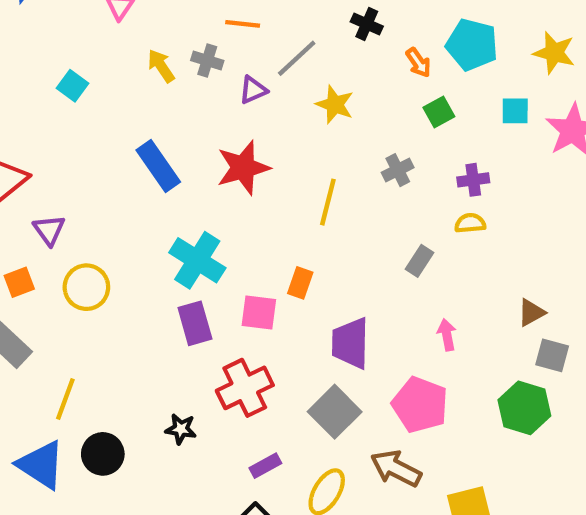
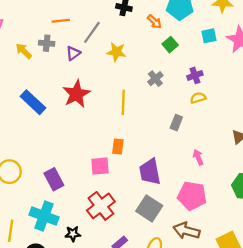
cyan cross: (197, 260) -> (44, 216), moved
purple rectangle: (195, 323) -> (54, 179), moved

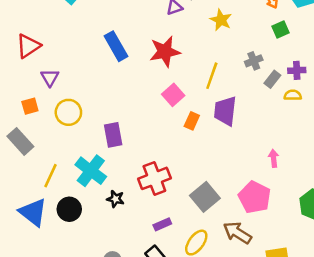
gray rectangle: (176, 123) -> (272, 79), moved
pink square: (100, 166) -> (173, 95), moved, turned 36
purple trapezoid: (150, 172) -> (225, 111), moved

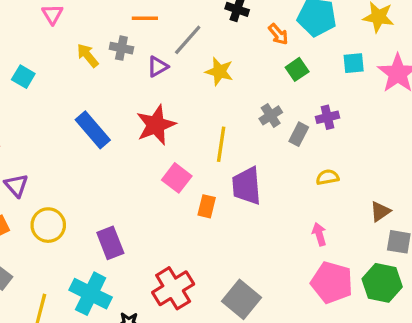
yellow semicircle: (293, 95) -> (327, 177), moved
pink pentagon: (255, 197) -> (332, 282), moved

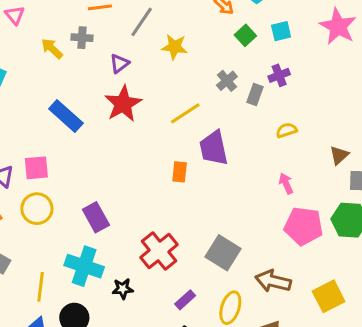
cyan square: (354, 63) -> (281, 31), moved
purple triangle: (158, 67) -> (120, 63), moved
yellow line: (221, 144) -> (185, 113), turned 56
pink square: (177, 178) -> (36, 168), moved, turned -35

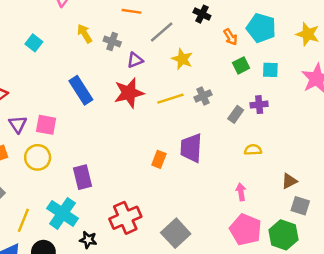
gray cross: (82, 38) -> (112, 41), moved
gray cross: (227, 81) -> (203, 96), moved
yellow line: (185, 113) -> (170, 99), moved

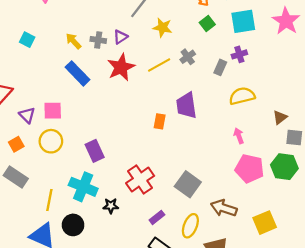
yellow arrow: (85, 34) -> (74, 41), moved
gray cross: (112, 41) -> (98, 40), moved
green square: (241, 65) -> (207, 23), moved
cyan square: (270, 70) -> (243, 21), size x1.6
yellow semicircle: (253, 150) -> (242, 96), size x1.6

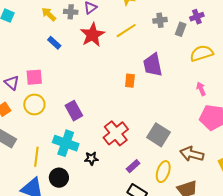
gray cross: (188, 57) -> (160, 20), moved, turned 32
blue rectangle: (78, 73) -> (54, 43), size x0.6

